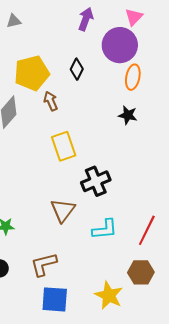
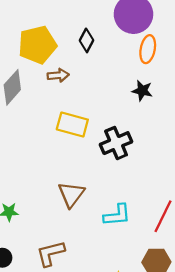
brown arrow: (51, 101) -> (58, 75), turned 108
yellow rectangle: (64, 146) -> (72, 124), turned -56
black cross: (96, 181) -> (116, 143), moved

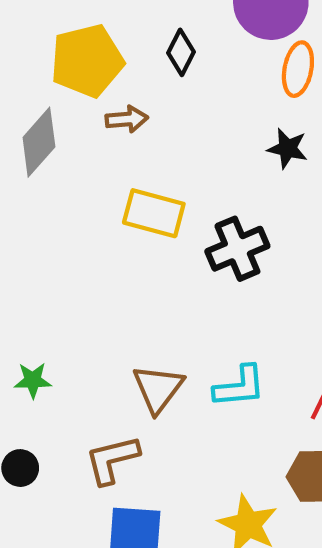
brown triangle: (71, 194) -> (158, 389), moved

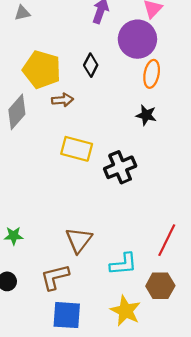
yellow pentagon: (87, 61) -> (42, 70), turned 30
cyan L-shape: (239, 387) -> (123, 264), moved

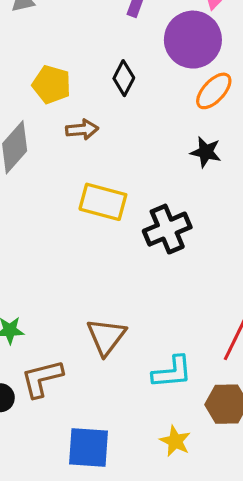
yellow pentagon: (42, 70) -> (52, 85), size x0.7
orange ellipse: (152, 74) -> (214, 91), turned 32
brown L-shape: (55, 277) -> (42, 378), moved
yellow star: (126, 311) -> (175, 441), size x0.7

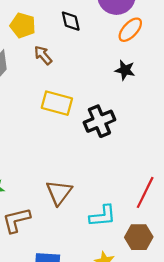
black diamond: (124, 78) -> (71, 21), turned -40
brown arrow: (82, 130) -> (43, 55), turned -126

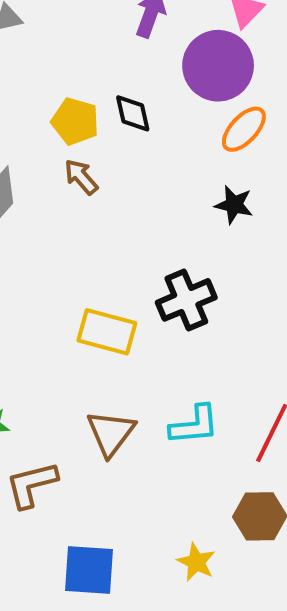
yellow pentagon: (23, 25) -> (75, 121), moved
yellow rectangle: (57, 103) -> (107, 332), moved
cyan L-shape: (103, 216) -> (194, 425), moved

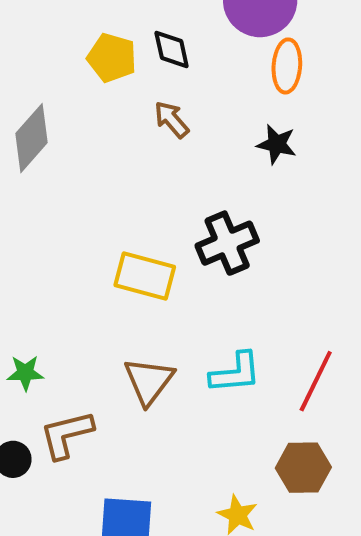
orange ellipse: (244, 129) -> (287, 66), turned -39
brown arrow: (81, 177) -> (172, 120), moved

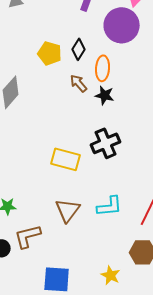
black diamond: (172, 49) -> (79, 49), turned 45
orange ellipse: (287, 66) -> (103, 68), moved
black star: (277, 144) -> (105, 95), moved

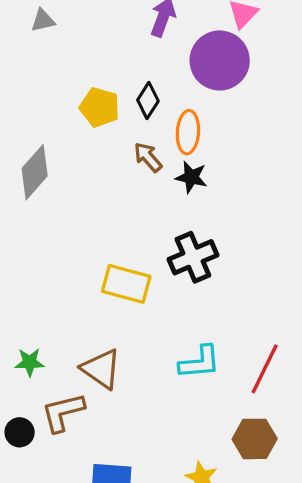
brown triangle: (68, 210) -> (101, 369), moved, turned -32

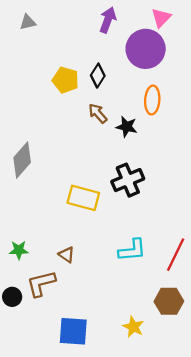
orange ellipse: (188, 132) -> (152, 100), moved
gray diamond: (35, 172) -> (22, 160), moved
brown triangle: (101, 369) -> (67, 255), size x0.6

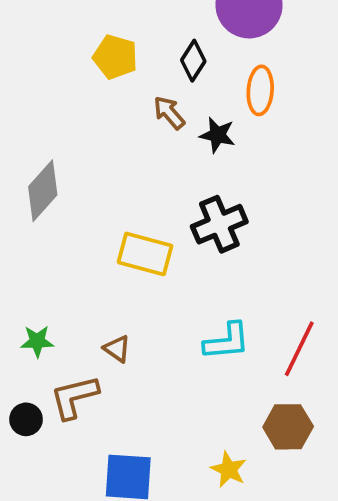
black diamond: (98, 76) -> (193, 61), moved

